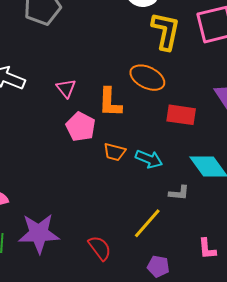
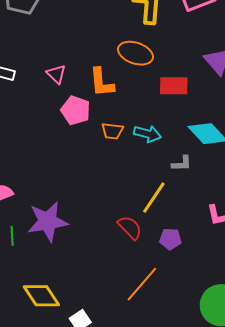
red semicircle: (100, 248) -> (130, 227), moved

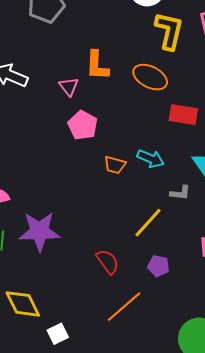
orange L-shape: (102, 82) -> (97, 65), moved
orange trapezoid: (112, 131) -> (115, 165), moved
red semicircle: (130, 227) -> (108, 262), moved

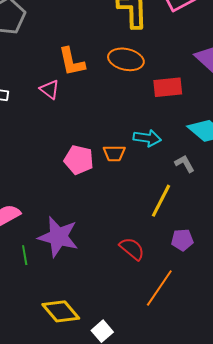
pink pentagon: (83, 125) -> (79, 160), moved
gray L-shape: (180, 193) -> (185, 164), turned -110
purple star: (39, 231) -> (58, 237), turned 30

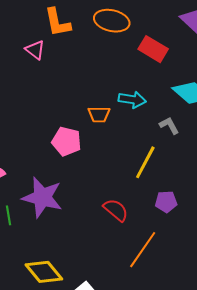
red rectangle: (168, 87) -> (153, 49), turned 36
pink pentagon: (79, 160) -> (66, 141), moved

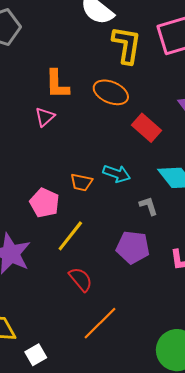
pink triangle: (35, 50) -> (45, 117), moved, turned 30
yellow line: (145, 162) -> (70, 236), moved
purple pentagon: (166, 202) -> (133, 247), moved, size x1.5

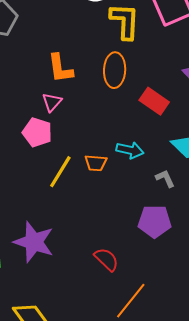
orange ellipse: (111, 92) -> (115, 70), turned 76
pink pentagon: (45, 203) -> (37, 132), moved
yellow line: (70, 236) -> (60, 172), moved

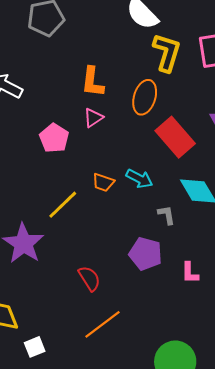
red rectangle: (154, 101) -> (175, 137), size x1.4
pink triangle: (52, 102) -> (93, 118), moved
yellow line: (60, 172) -> (63, 205), moved

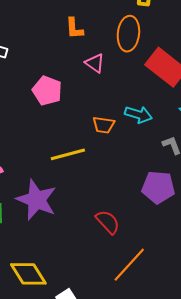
orange L-shape: (93, 82) -> (74, 28), size x0.7
pink triangle: (93, 118) -> (95, 63), moved, turned -40
yellow line: (63, 205) -> (68, 154), turned 40

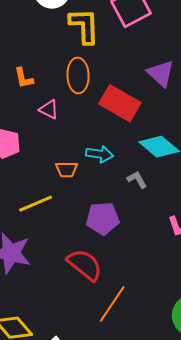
purple pentagon: (158, 187) -> (103, 218), moved
red semicircle: (108, 222) -> (85, 265), size x1.4

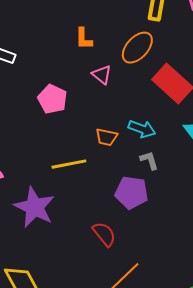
orange ellipse: (78, 75) -> (137, 48), turned 32
gray L-shape: (137, 180) -> (149, 160), moved
red semicircle: (85, 265) -> (104, 234), size x0.7

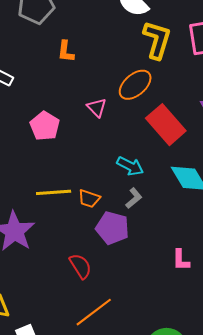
orange L-shape: (84, 39) -> (66, 51), moved
orange trapezoid: (106, 137) -> (89, 199), moved
gray L-shape: (149, 160) -> (134, 198), turned 60

